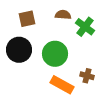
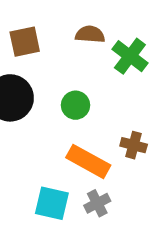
green circle: (55, 54) -> (76, 105), size x0.6

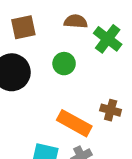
green circle: (76, 105) -> (64, 64), moved

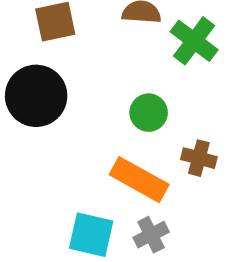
green circle: (64, 64) -> (149, 113), moved

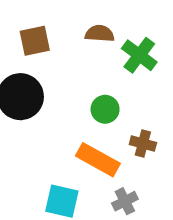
gray cross: (151, 235) -> (125, 201), moved

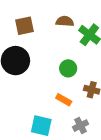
orange rectangle: (98, 160) -> (64, 100), size x0.6

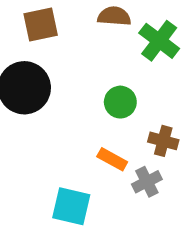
gray cross: (80, 126) -> (147, 182), moved

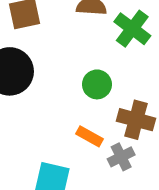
brown cross: (163, 141) -> (136, 120), size x1.4

